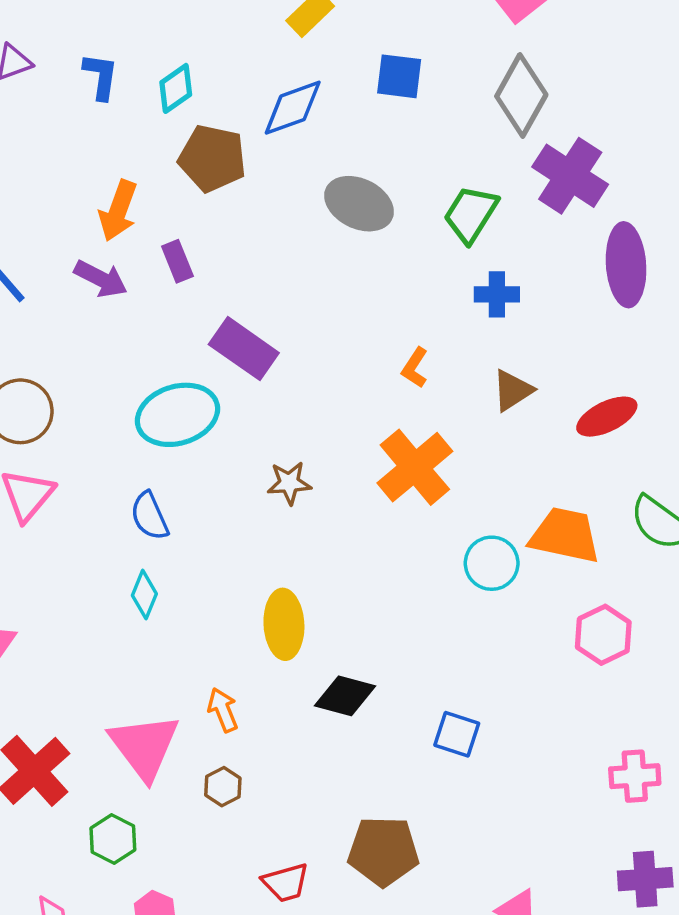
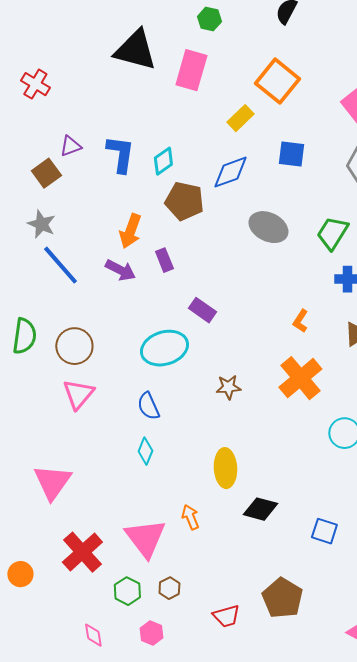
blue L-shape: (101, 76) -> (120, 154), size x1.4
purple rectangle: (244, 349) -> (202, 310), size x0.7
brown hexagon: (223, 787) -> (169, 588), moved
brown pentagon: (383, 851) -> (282, 598), turned 30

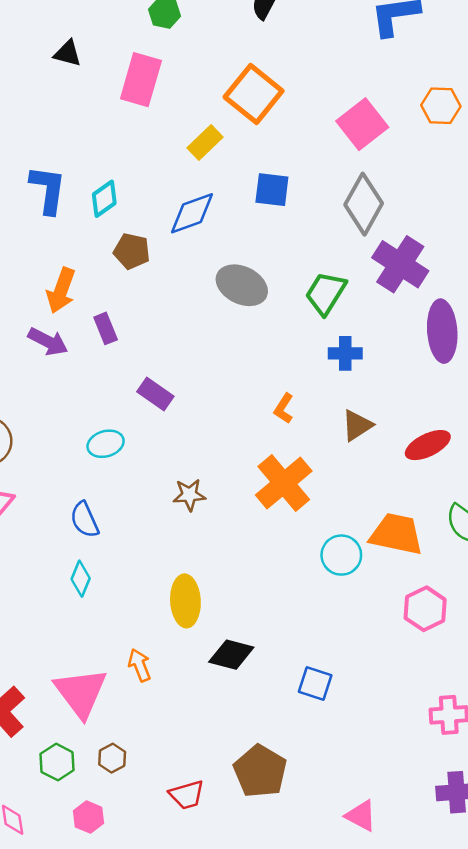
black triangle: (135, 50) -> (68, 53), size x0.5
brown pentagon: (184, 201) -> (132, 251), size x0.7
cyan ellipse: (164, 348) -> (106, 444), size x0.6

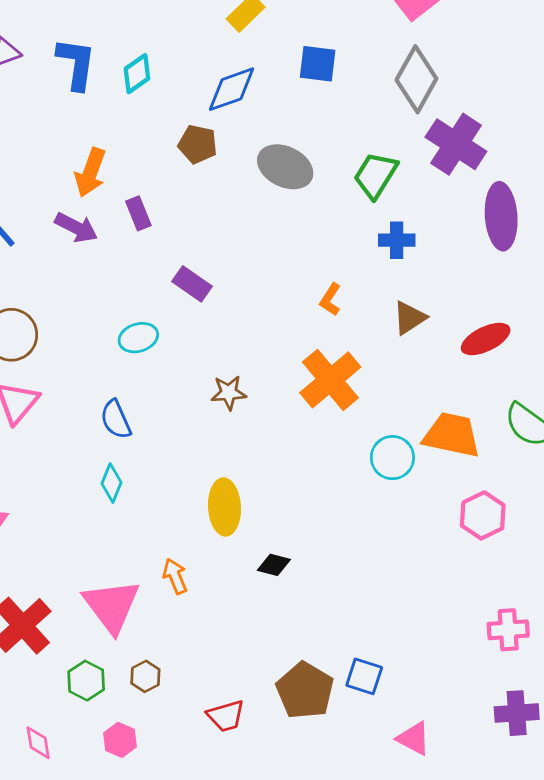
brown pentagon: (132, 251) -> (198, 144), moved
black diamond: (231, 655) -> (274, 565), size x0.7
blue square: (315, 683) -> (364, 676), moved

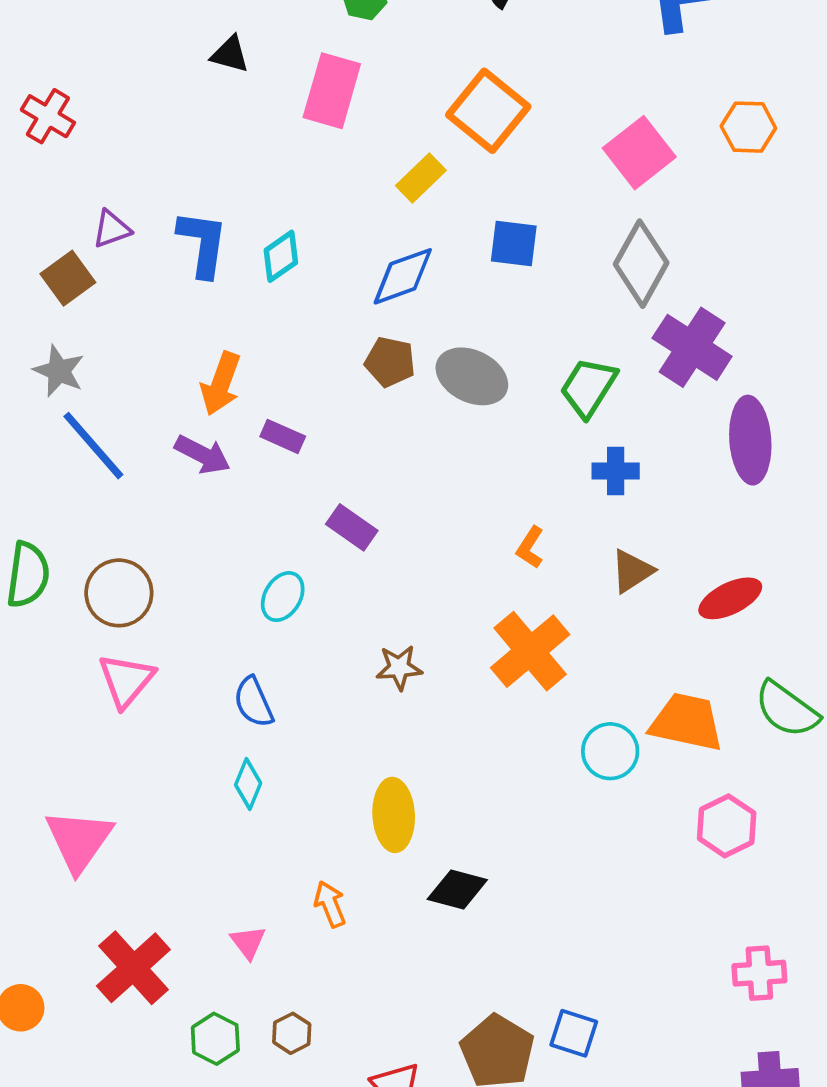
brown pentagon: (198, 144) -> (390, 362), moved
purple rectangle: (138, 213) -> (283, 436), turned -44
cyan ellipse: (138, 338) -> (283, 597), turned -42
black diamond: (274, 565) -> (457, 890), size x1.4
pink triangle: (112, 606) -> (248, 942), size x0.5

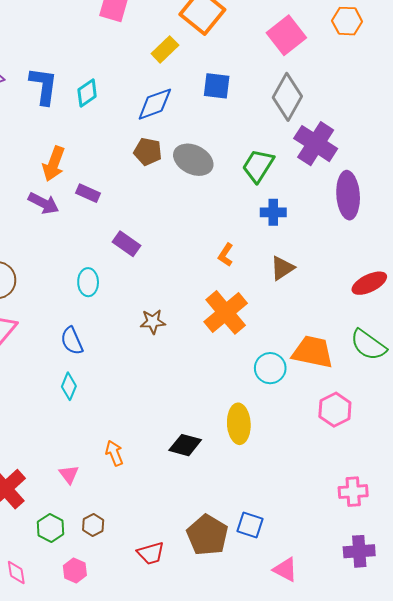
cyan ellipse: (283, 597) -> (88, 282), turned -32
red ellipse: (730, 598) -> (369, 283), moved
yellow ellipse: (394, 815) -> (239, 424), moved

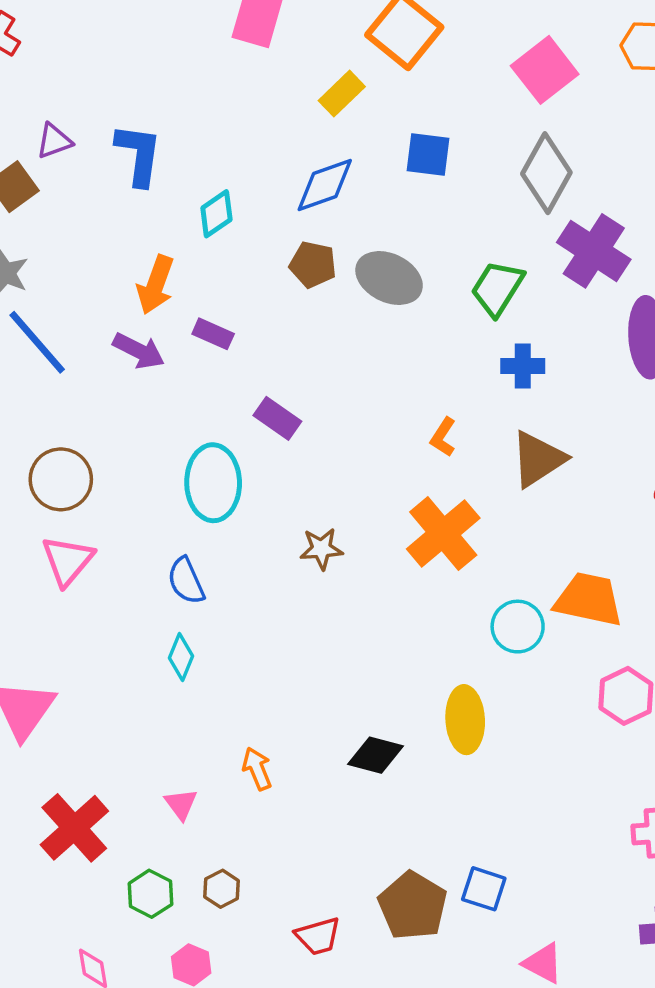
cyan diamond: (87, 93) -> (216, 214), moved
brown triangle: (282, 268) -> (538, 459), size x1.4
cyan ellipse: (88, 282) -> (213, 483), size x1.6

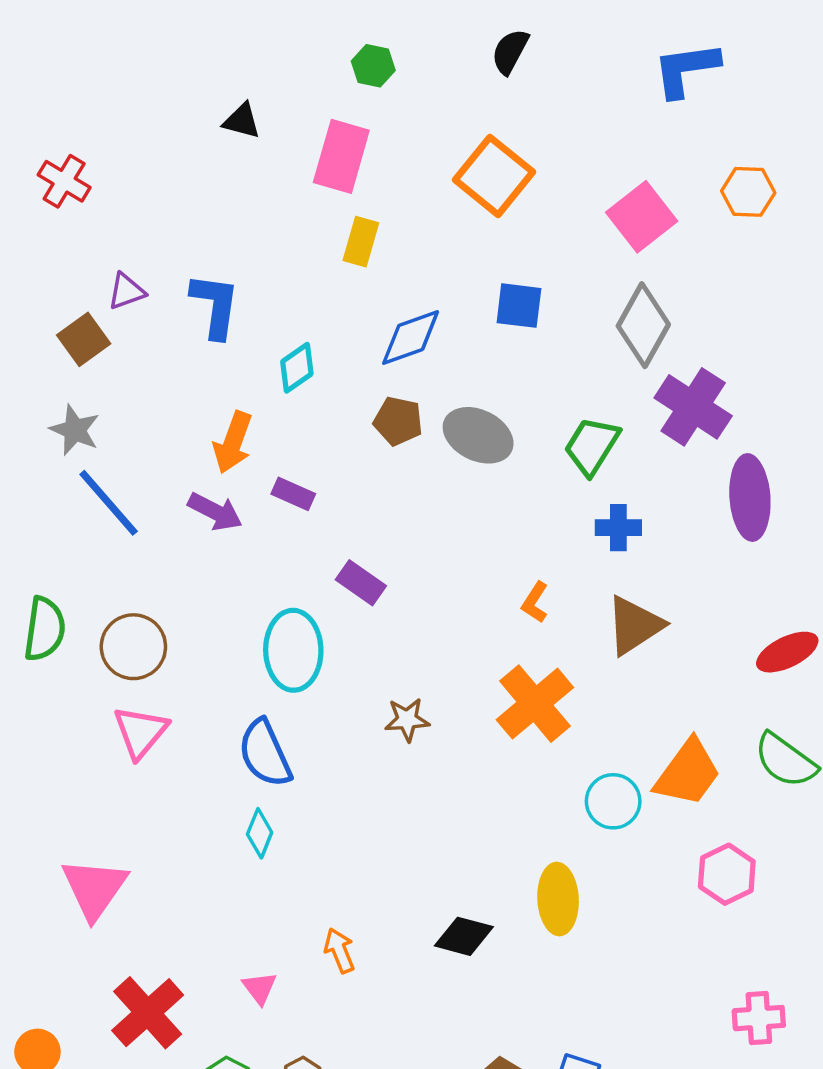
yellow rectangle: (342, 94) -> (361, 242), moved, turned -30
blue semicircle: (186, 581) -> (265, 753), size x1.4
orange trapezoid: (589, 599) -> (688, 773), turned 114

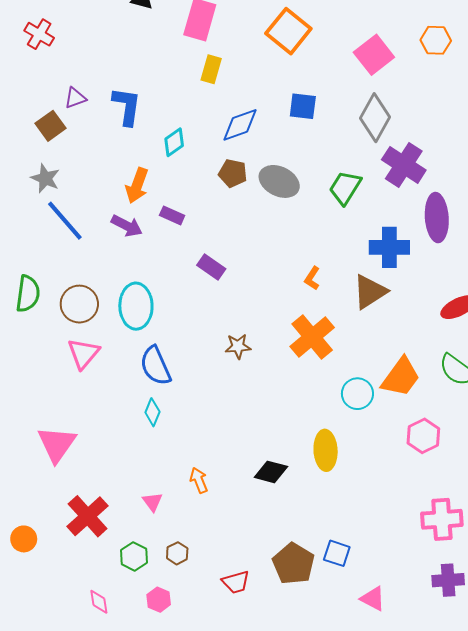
blue cross: (618, 528) -> (389, 247), moved, size x1.5
cyan ellipse: (293, 650) -> (136, 306), moved
pink cross: (759, 1018) -> (442, 519), size x1.4

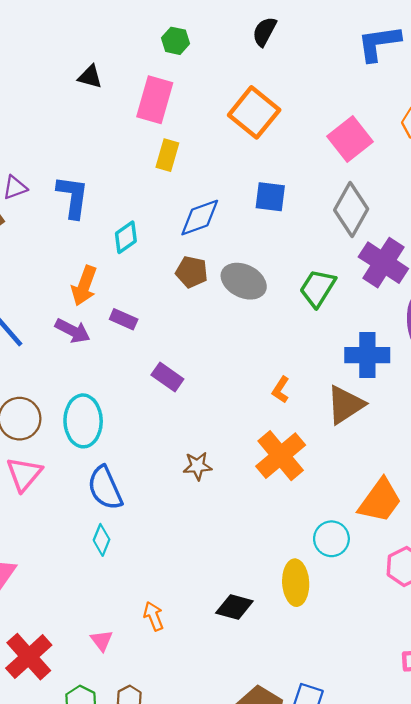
cyan circle: (357, 394) -> (331, 539), moved

